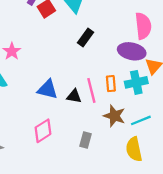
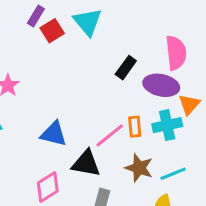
black rectangle: (86, 37) -> (126, 68), moved
pink line: (91, 90) -> (110, 135), turned 65
black triangle: (74, 96) -> (86, 163), moved, size x1.5

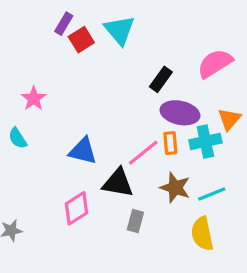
pink semicircle: (176, 53) -> (215, 63), turned -116
purple ellipse: (161, 85) -> (180, 113), moved

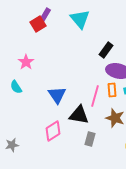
red square: (81, 40) -> (38, 24), moved
blue triangle: (83, 151) -> (57, 95), turned 42
pink line: (143, 153) -> (95, 96), turned -35

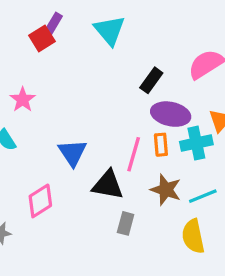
pink diamond: (53, 131) -> (40, 201), moved

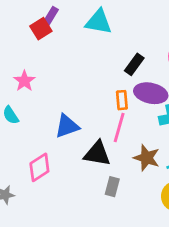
cyan triangle: (109, 30) -> (99, 22), turned -40
orange rectangle: (161, 145) -> (122, 100), moved
blue triangle: (72, 153) -> (67, 126), turned 44

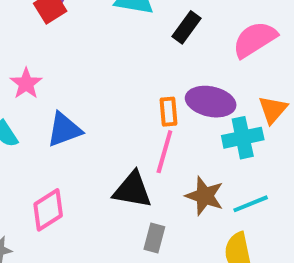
black rectangle: (134, 64) -> (187, 27), moved
blue triangle: (67, 126) -> (64, 130), moved

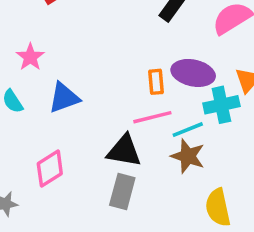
pink line: (164, 152) -> (152, 117), turned 60
cyan line: (251, 204) -> (188, 130), moved
gray rectangle: (154, 238) -> (122, 192), moved, size x1.4

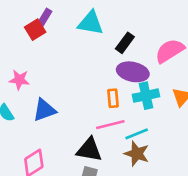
pink star: (30, 57) -> (19, 80), turned -30
purple ellipse: (193, 73) -> (133, 72), moved
cyan cross: (221, 105) -> (146, 96), moved

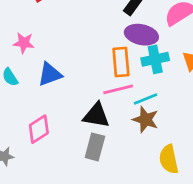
orange rectangle: (113, 98) -> (121, 62), size x1.5

